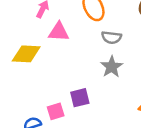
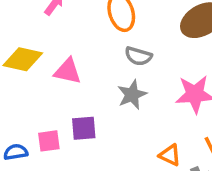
pink triangle: (59, 32) -> (68, 71), moved

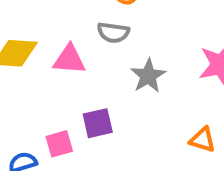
gray semicircle: (138, 56) -> (113, 32), moved

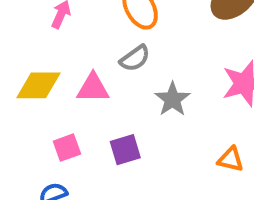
gray semicircle: (113, 32) -> (135, 58), turned -40
pink square: (59, 144) -> (67, 148), moved

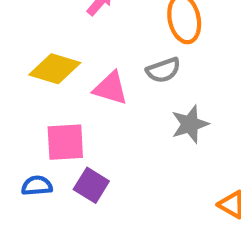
pink square: (67, 148) -> (65, 142), size x1.4
purple square: (125, 150) -> (91, 185), moved, turned 32

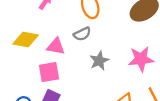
pink square: (65, 142) -> (49, 72), moved

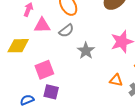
pink triangle: (56, 46) -> (42, 25), moved

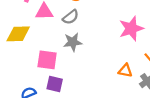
gray star: (86, 51) -> (73, 42), moved, turned 30
pink square: (44, 70) -> (47, 60), turned 30

